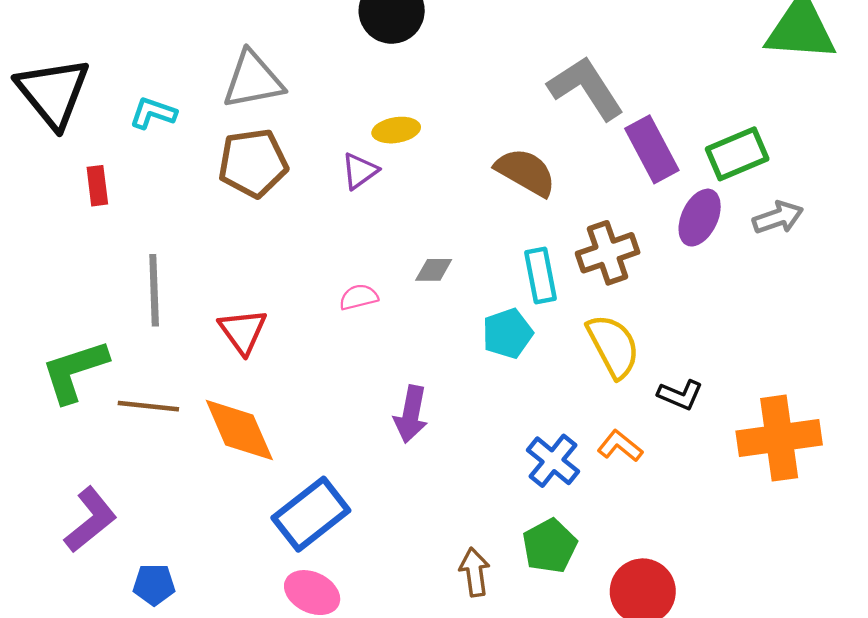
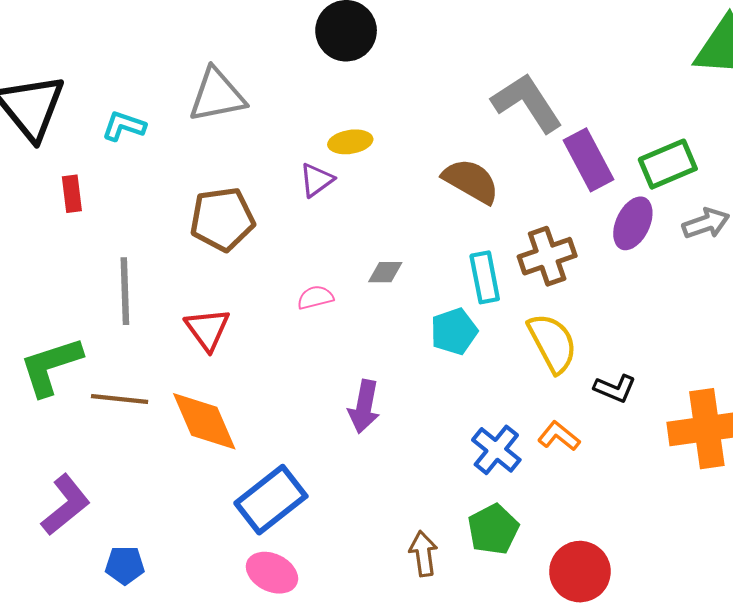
brown pentagon: (253, 163) -> (222, 219), moved

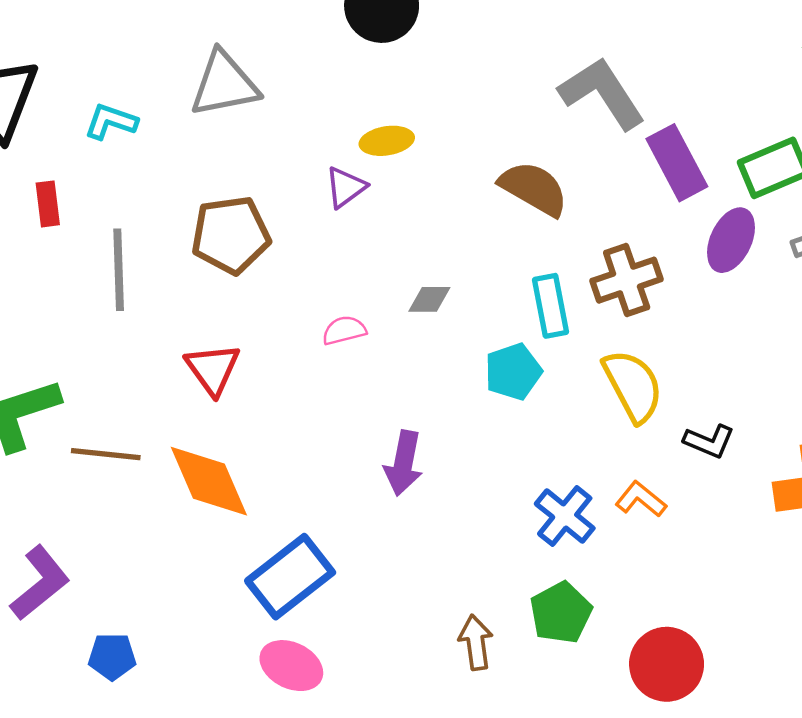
gray line: (125, 291) -> (119, 270), moved

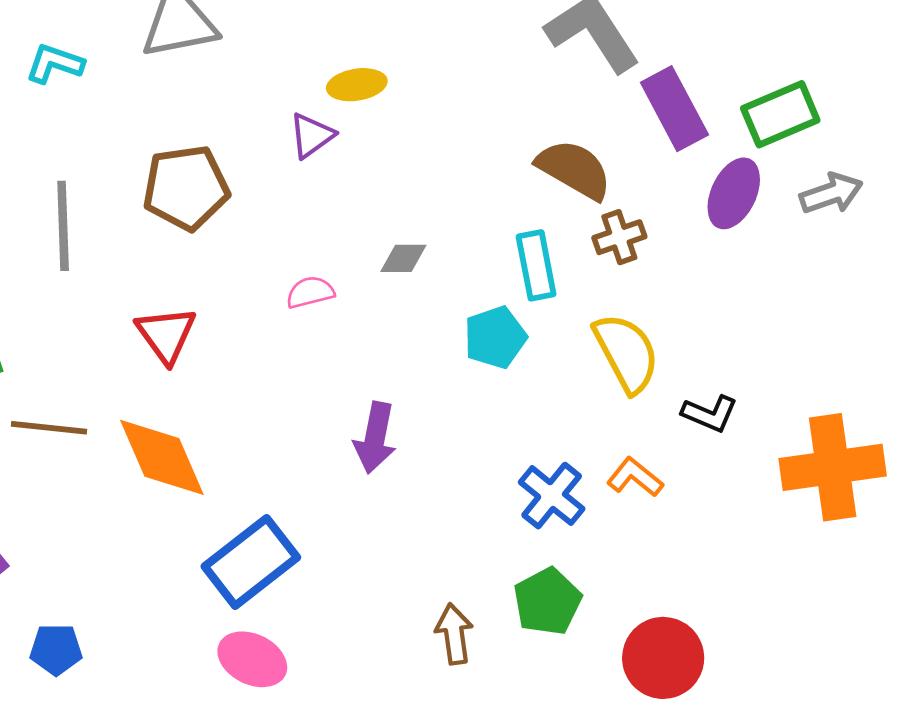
brown semicircle: (534, 189) -> (574, 169), moved
brown cross: (627, 280) -> (619, 237), size x0.7

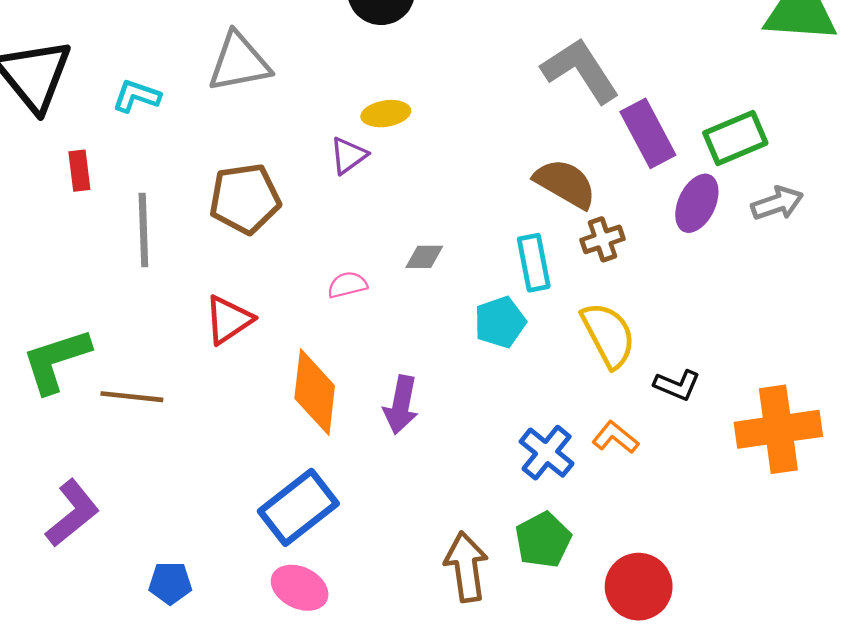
red triangle: (166, 335) -> (229, 320), turned 32
orange diamond: (162, 457) -> (315, 392), moved, turned 30
brown arrow: (454, 634) -> (466, 567), size x1.4
blue pentagon: (56, 649) -> (170, 583), moved

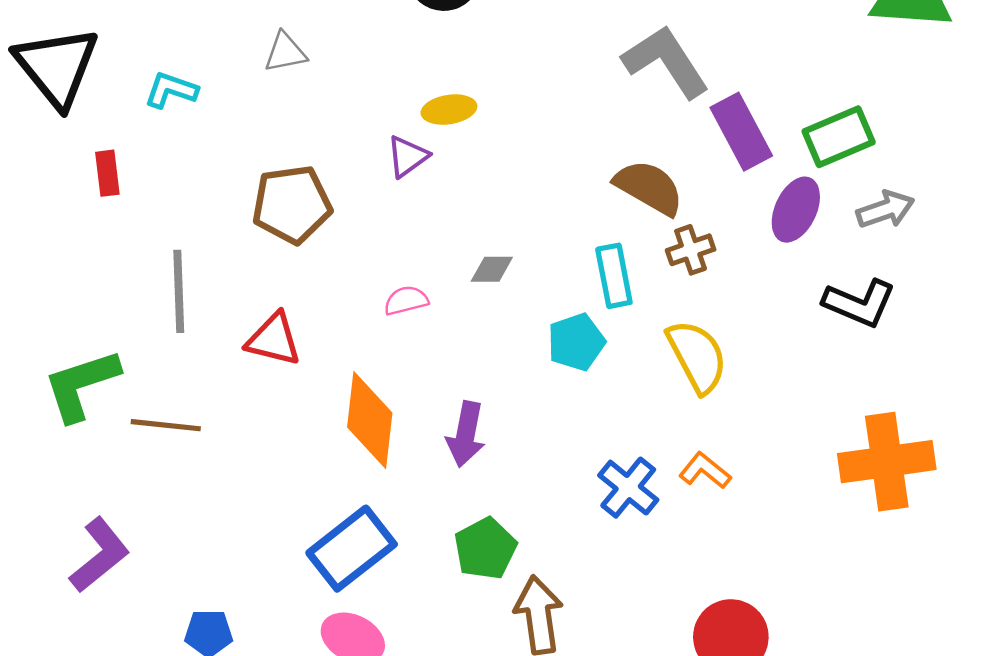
gray triangle: (239, 62) -> (285, 52), size x0.6
gray line: (143, 230) -> (179, 291), moved
red triangle: (229, 320) -> (274, 339), turned 48
black L-shape: (677, 385) -> (859, 303), moved, size x1.4
green pentagon: (543, 540) -> (485, 549), moved

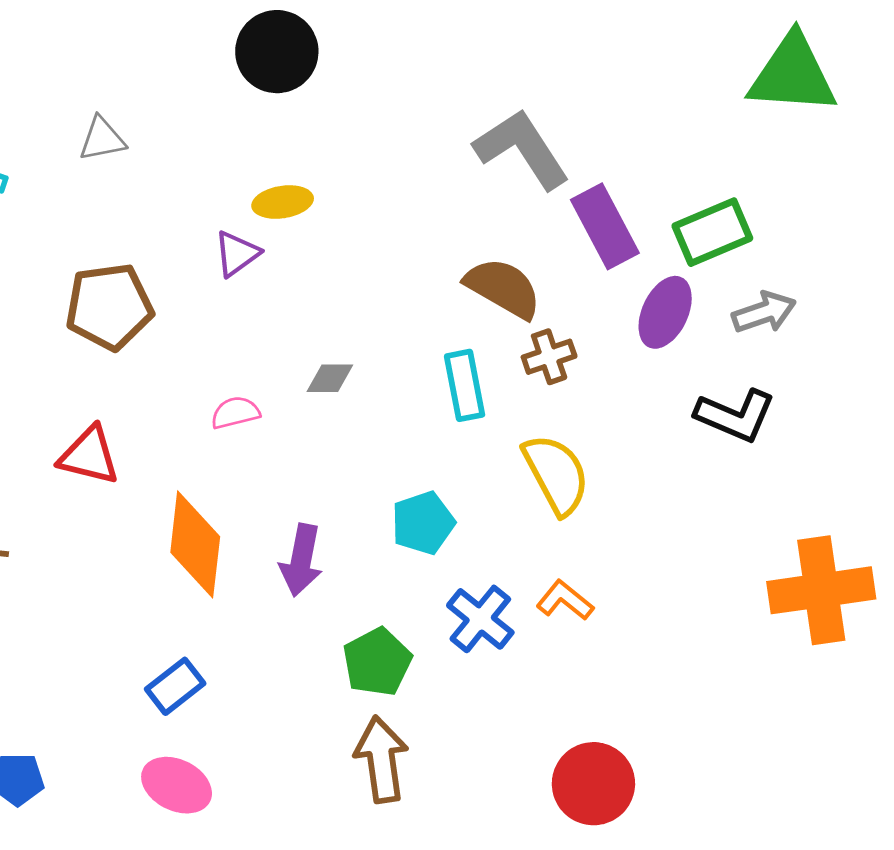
cyan pentagon: (576, 342) -> (423, 523), moved
orange cross: (887, 462) -> (821, 590), moved
blue rectangle: (352, 549) -> (175, 686), size x0.6
green pentagon: (485, 549) -> (377, 662), moved

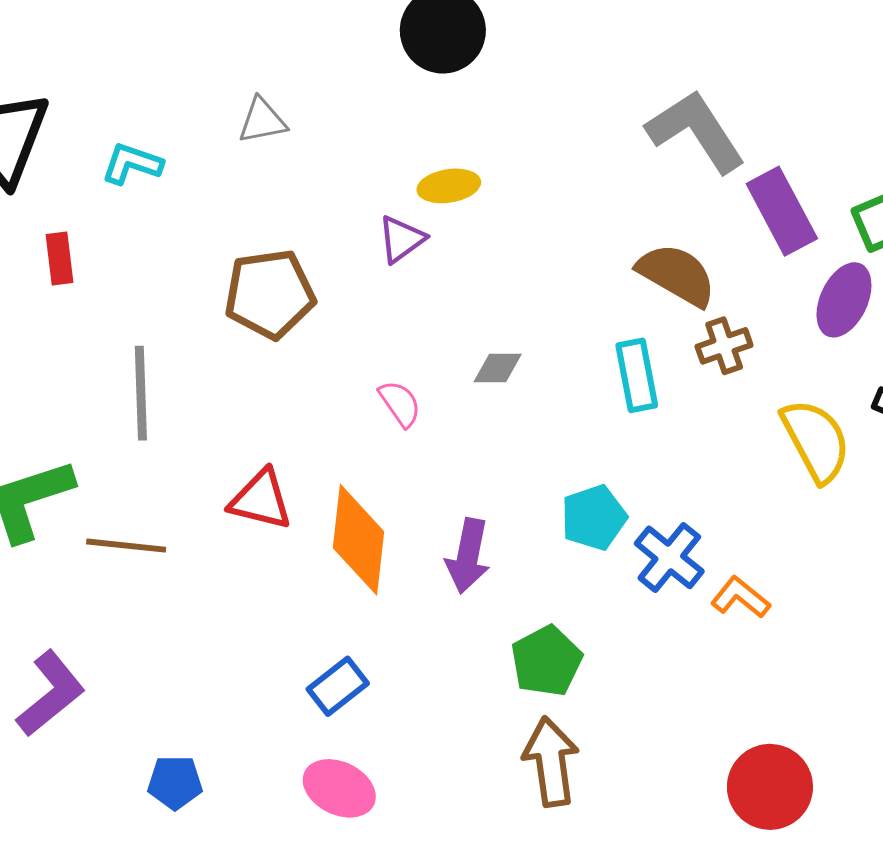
pink semicircle: (235, 413) -> (400, 404), turned 69
red triangle: (89, 456) -> (261, 500), moved
yellow semicircle: (556, 474) -> (816, 441), moved
blue cross: (480, 619) -> (669, 557), moved

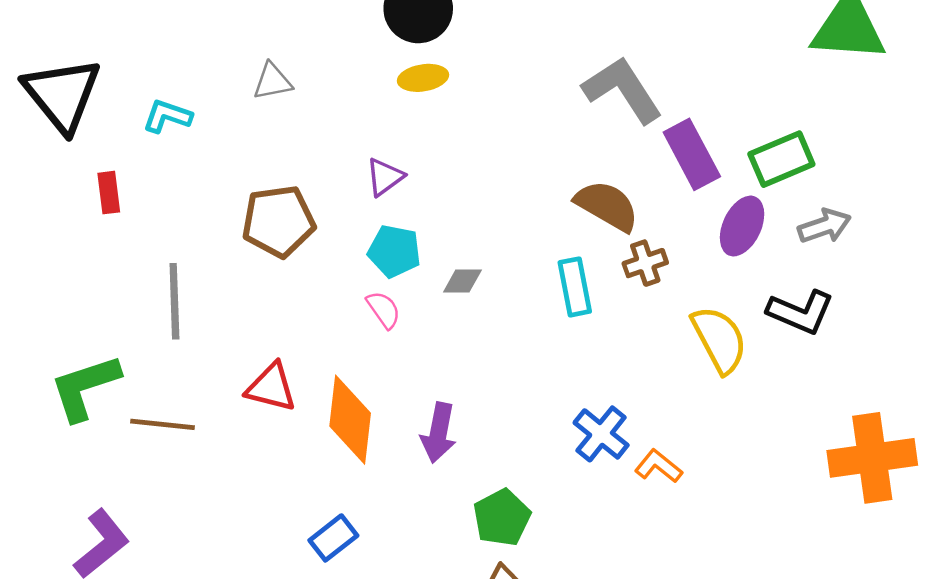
yellow ellipse: (449, 186) -> (423, 78), moved
cyan pentagon: (594, 517) -> (394, 251), moved, turned 30

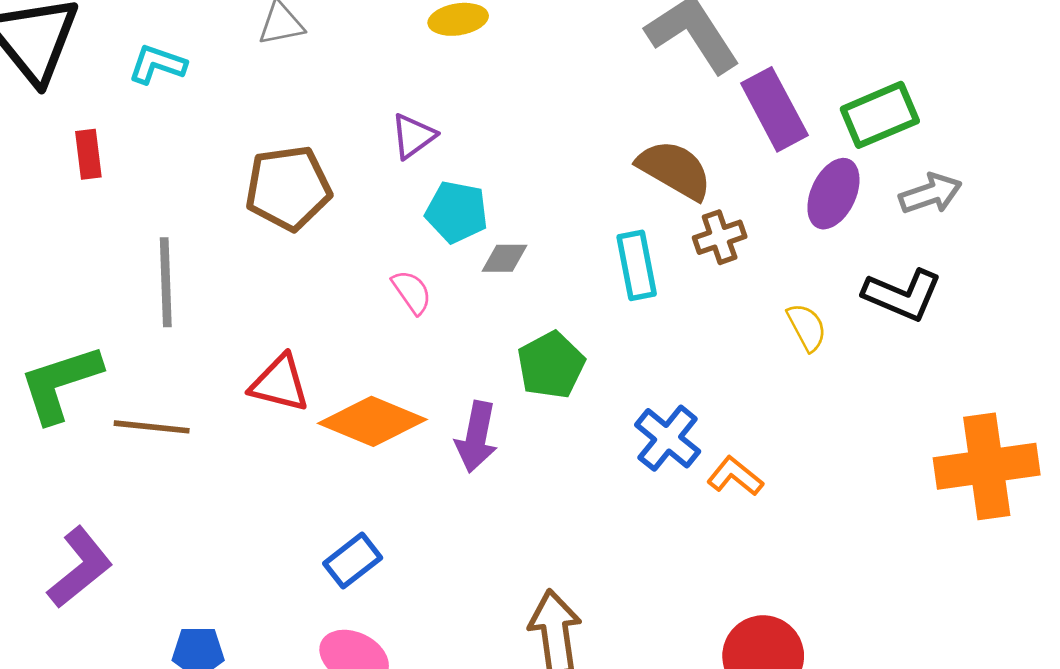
cyan pentagon: (394, 251) -> (457, 212), moved
yellow semicircle: (719, 340) -> (807, 327), size x0.6
orange diamond: (350, 420) -> (372, 421), turned -74
green pentagon: (502, 518) -> (551, 365), moved

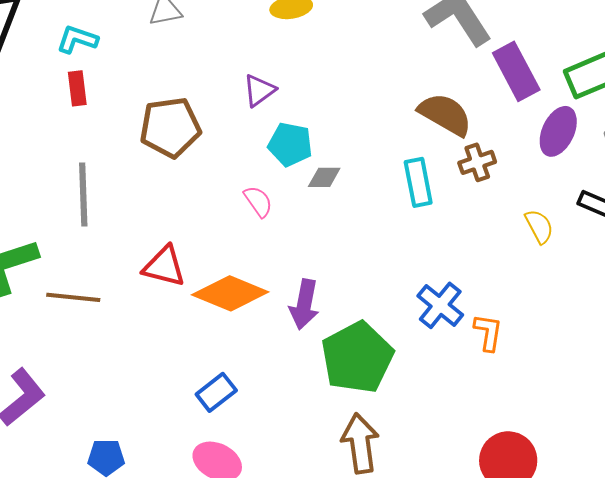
red rectangle: (88, 154) -> (77, 88), moved
green pentagon: (551, 365) -> (357, 357), moved, size x1.5
orange L-shape: (735, 476) -> (488, 332), turned 60

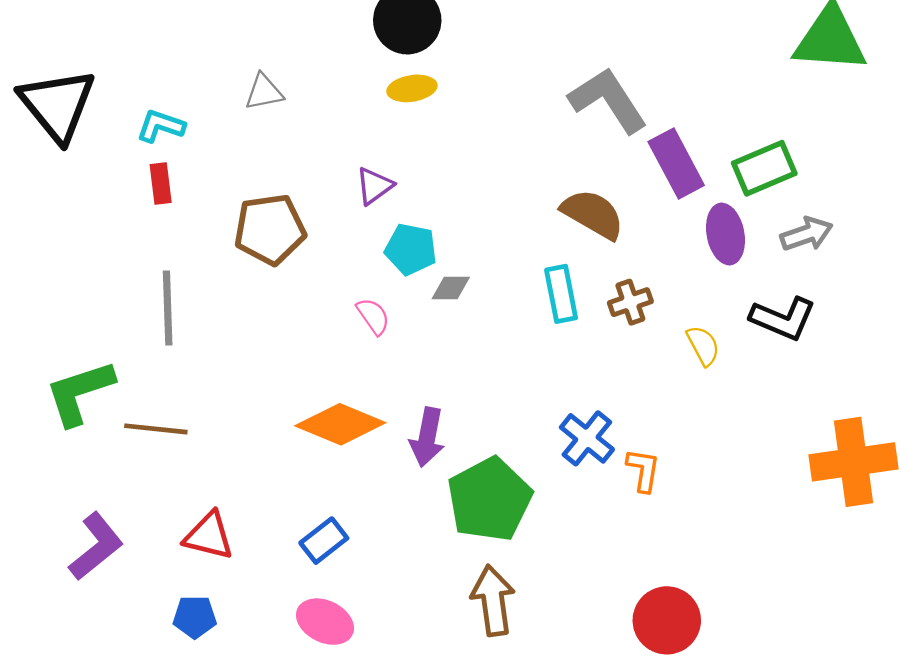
purple ellipse: (558, 131) -> (725, 234), turned -36
brown cross: (477, 162) -> (630, 302), moved
red triangle: (164, 266) -> (209, 536), moved

